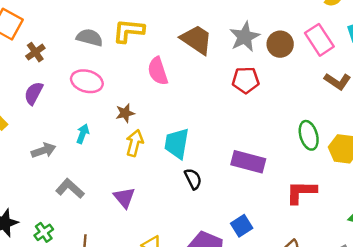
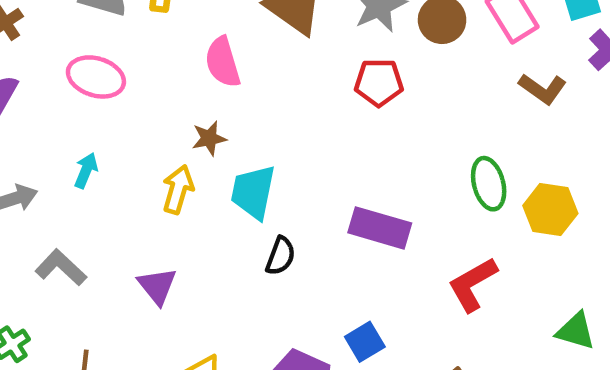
brown star: (125, 113) -> (209, 138), moved
black semicircle: (193, 179) -> (281, 256), turned 45
red L-shape: (301, 192) -> (473, 284), turned -32

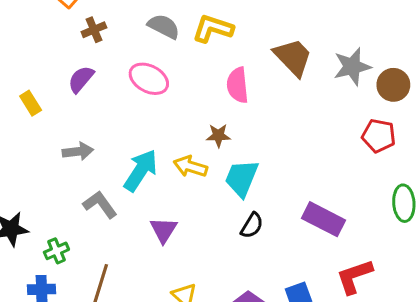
red pentagon: (379, 82) -> (379, 136), moved
cyan arrow: (86, 170) -> (141, 170), moved, size x1.8
yellow arrow: (178, 189) -> (190, 166), turned -100
red L-shape: (473, 284) -> (354, 277), moved

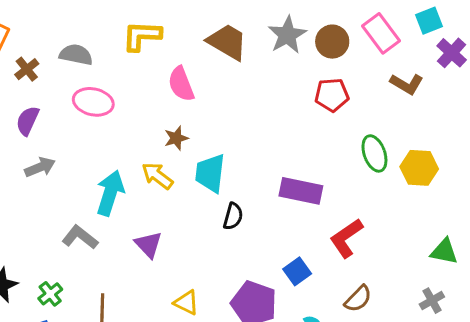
gray semicircle: (164, 26) -> (76, 55), moved
gray arrow: (78, 151) -> (40, 167), moved
yellow arrow: (190, 166) -> (157, 176), turned 36

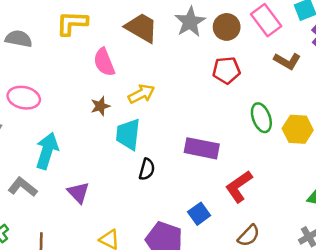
pink ellipse: (93, 102) -> (24, 98), moved
yellow arrow: (157, 176) -> (141, 94), moved, turned 116

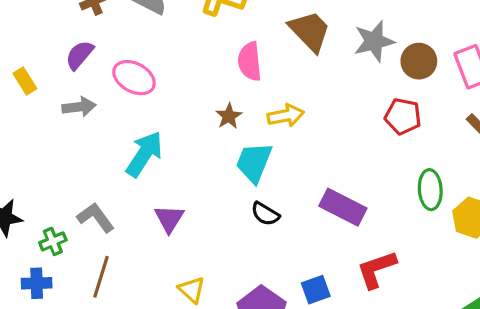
brown star: (100, 106) -> (229, 116), turned -30
black semicircle: (147, 169) -> (265, 214), turned 90
gray L-shape: (23, 187) -> (96, 218), moved

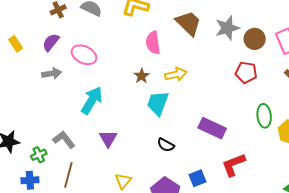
yellow rectangle: (25, 81) -> (16, 44), moved
black semicircle: (265, 214) -> (166, 145), moved
yellow triangle: (192, 290) -> (123, 181), turned 30

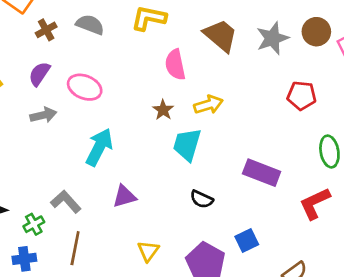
brown circle: (255, 39) -> (316, 32), moved
purple triangle: (108, 139) -> (124, 196), turned 48
red L-shape: (234, 165) -> (315, 203), moved

